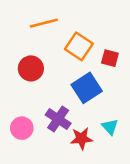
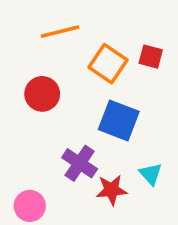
red square: (110, 58) -> (151, 57), moved
blue square: (87, 88) -> (119, 121), turned -36
pink circle: (22, 128) -> (30, 206), moved

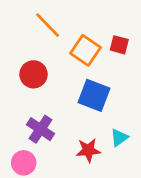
orange line: (60, 32) -> (48, 25), turned 60
purple cross: (80, 163) -> (41, 129), moved
cyan triangle: (151, 174) -> (119, 138), turned 36

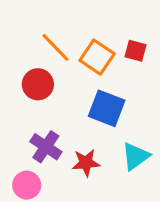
orange line: (48, 25) -> (55, 47), moved
cyan triangle: (119, 138) -> (136, 156), size x1.4
red star: (88, 150) -> (86, 163), moved

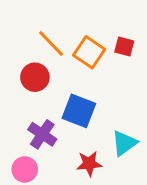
blue square: (107, 108) -> (79, 111), moved
red star: (86, 163) -> (89, 164), moved

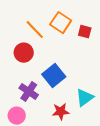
orange square: (89, 52) -> (61, 23), moved
blue square: (79, 111) -> (54, 76), turned 30

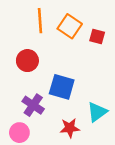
orange line: (35, 30) -> (40, 21), moved, turned 40
blue square: (54, 76) -> (62, 87), turned -35

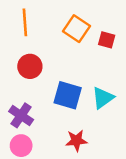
orange line: (40, 21) -> (25, 22), moved
purple cross: (33, 105) -> (21, 115), moved
cyan triangle: (97, 112) -> (103, 98), moved

